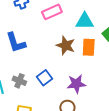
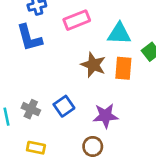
blue L-shape: (16, 43) -> (29, 38), moved

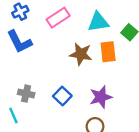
gray cross: (31, 109) -> (26, 94), moved

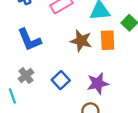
blue L-shape: (19, 42) -> (29, 40), moved
gray cross: (26, 94) -> (26, 76), turned 35

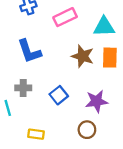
gray cross: (26, 76) -> (23, 88), turned 35

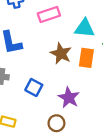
blue square: (59, 95) -> (34, 87), turned -30
purple star: (97, 101) -> (69, 98), turned 30

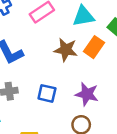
orange rectangle: (86, 58) -> (94, 47), turned 42

